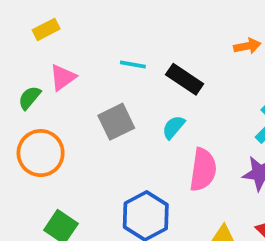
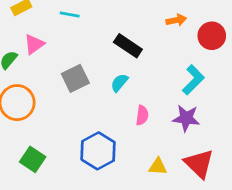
cyan line: (133, 64) -> (70, 14), moved
pink semicircle: (203, 170) -> (142, 115), size x0.6

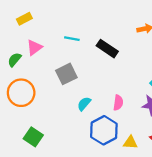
cyan line: (70, 14) -> (72, 39), moved
cyan semicircle: (119, 83) -> (84, 104), moved
blue hexagon: (98, 151) -> (104, 130), moved

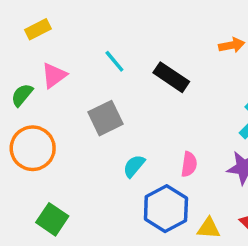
cyan line: (72, 39) -> (114, 61), turned 40

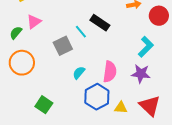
cyan line: (114, 61) -> (81, 32), moved
pink semicircle: (189, 164) -> (110, 72), size x1.5
green square: (52, 219) -> (44, 105), moved

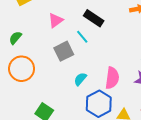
pink triangle: (34, 22) -> (56, 20), moved
black rectangle: (100, 23) -> (94, 18), moved

